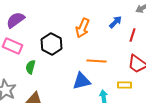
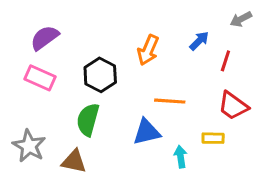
green semicircle: (30, 67) -> (88, 120), moved, size x1.5

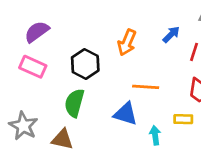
blue triangle: (147, 132) -> (125, 114), turned 30

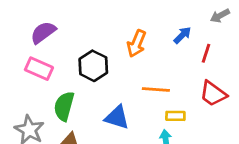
green semicircle: (74, 103) -> (64, 106), moved
blue triangle: (125, 114) -> (117, 117), moved
yellow rectangle: (183, 119) -> (175, 116), moved

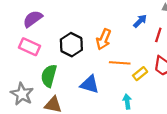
orange arrow: (136, 44) -> (104, 39), moved
yellow rectangle: (175, 116) -> (140, 74), moved, turned -40

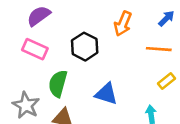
orange arrow: (104, 39) -> (123, 24), moved
orange line: (120, 63) -> (159, 49), moved

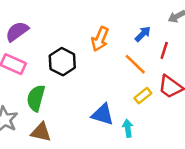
orange line: (159, 49) -> (135, 64), turned 40
blue triangle: (106, 94) -> (103, 114), moved

